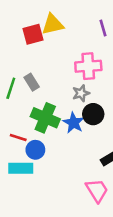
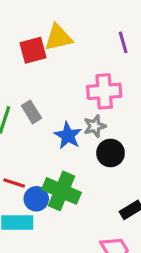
green cross: (45, 118) -> (62, 191), moved
blue star: (74, 123) -> (68, 136), moved

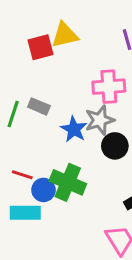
gray rectangle: (31, 112) -> (39, 106), turned -35
gray star: (95, 126) -> (100, 120), size x1.4

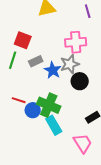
red square: (40, 47) -> (23, 40), moved, turned 36
gray rectangle: (39, 106) -> (36, 61), moved, turned -48
cyan rectangle: (25, 213) -> (54, 125), moved, turned 60

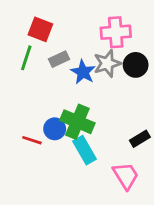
black circle: (80, 81) -> (136, 65), moved
red line: (19, 100) -> (32, 140), moved

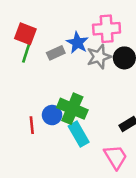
red square: (40, 29) -> (25, 34), moved
blue star: (83, 72) -> (77, 43), moved
red line: (32, 140) -> (32, 125), turned 66

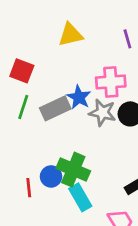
red square: (25, 34) -> (22, 71), moved
gray rectangle: (56, 53) -> (55, 108), size x1.5
gray star: (99, 57) -> (102, 113), turned 30

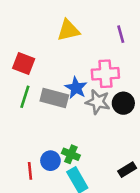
gray rectangle: (55, 108) -> (54, 98), turned 40
green cross: (73, 170) -> (71, 154), size x0.6

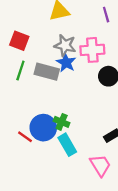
gray star: (98, 102) -> (65, 45), moved
blue circle: (50, 161) -> (43, 128), size x1.5
red line: (30, 171) -> (25, 137), turned -49

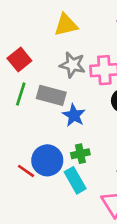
red square: (19, 41) -> (19, 59), turned 30
blue star: (66, 63) -> (74, 115), moved
green cross: (62, 122) -> (80, 154), moved, turned -35

